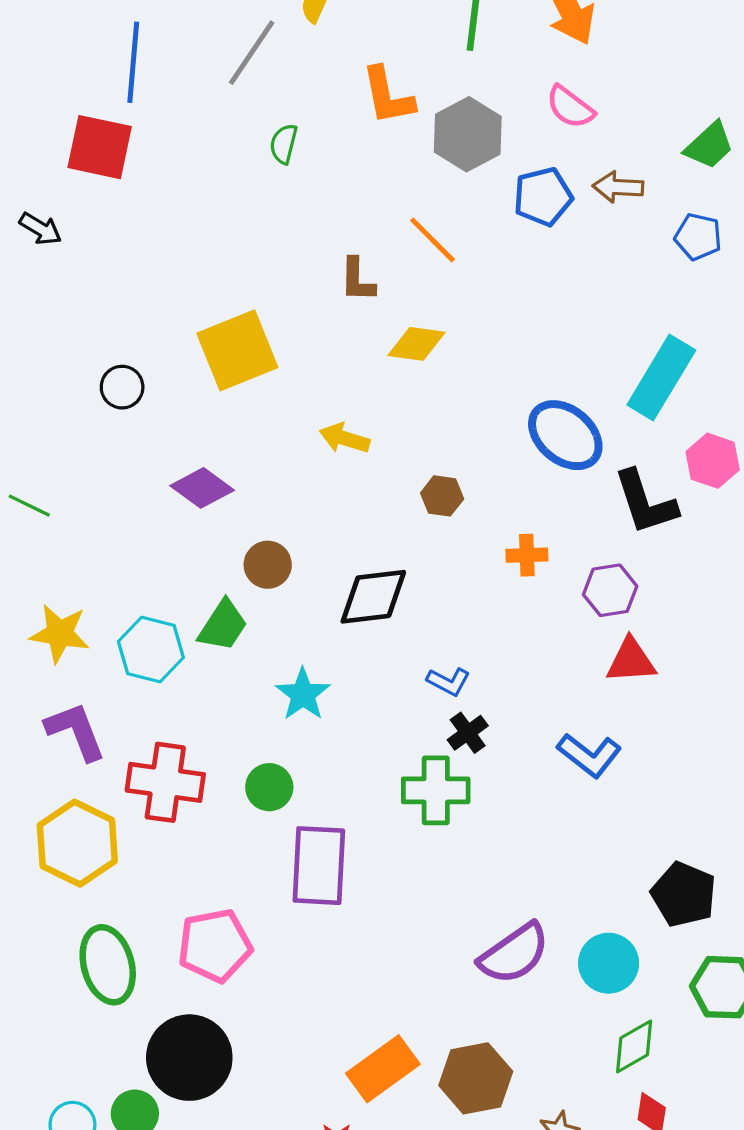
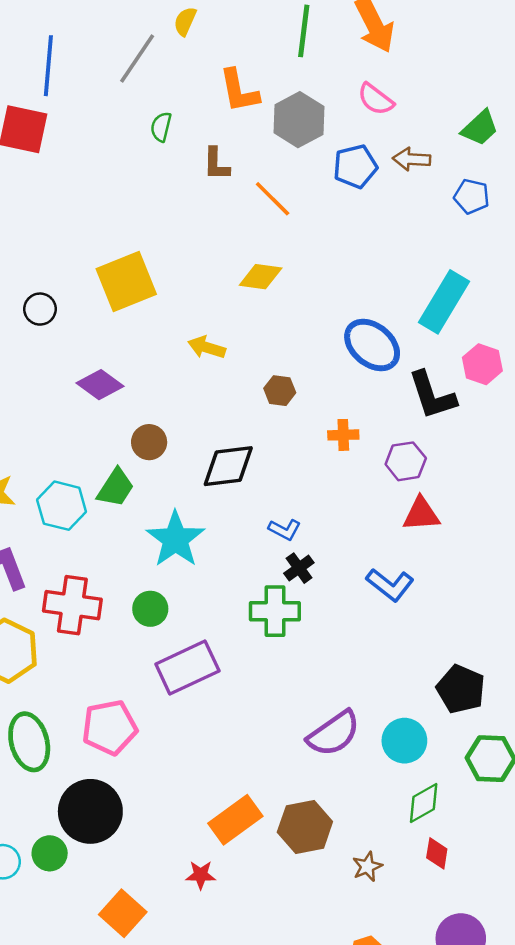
brown L-shape: (357, 280) -> (216, 164), moved
cyan star: (303, 694) -> (175, 539), size x1.4
purple rectangle: (319, 866) -> (187, 668), turned 62

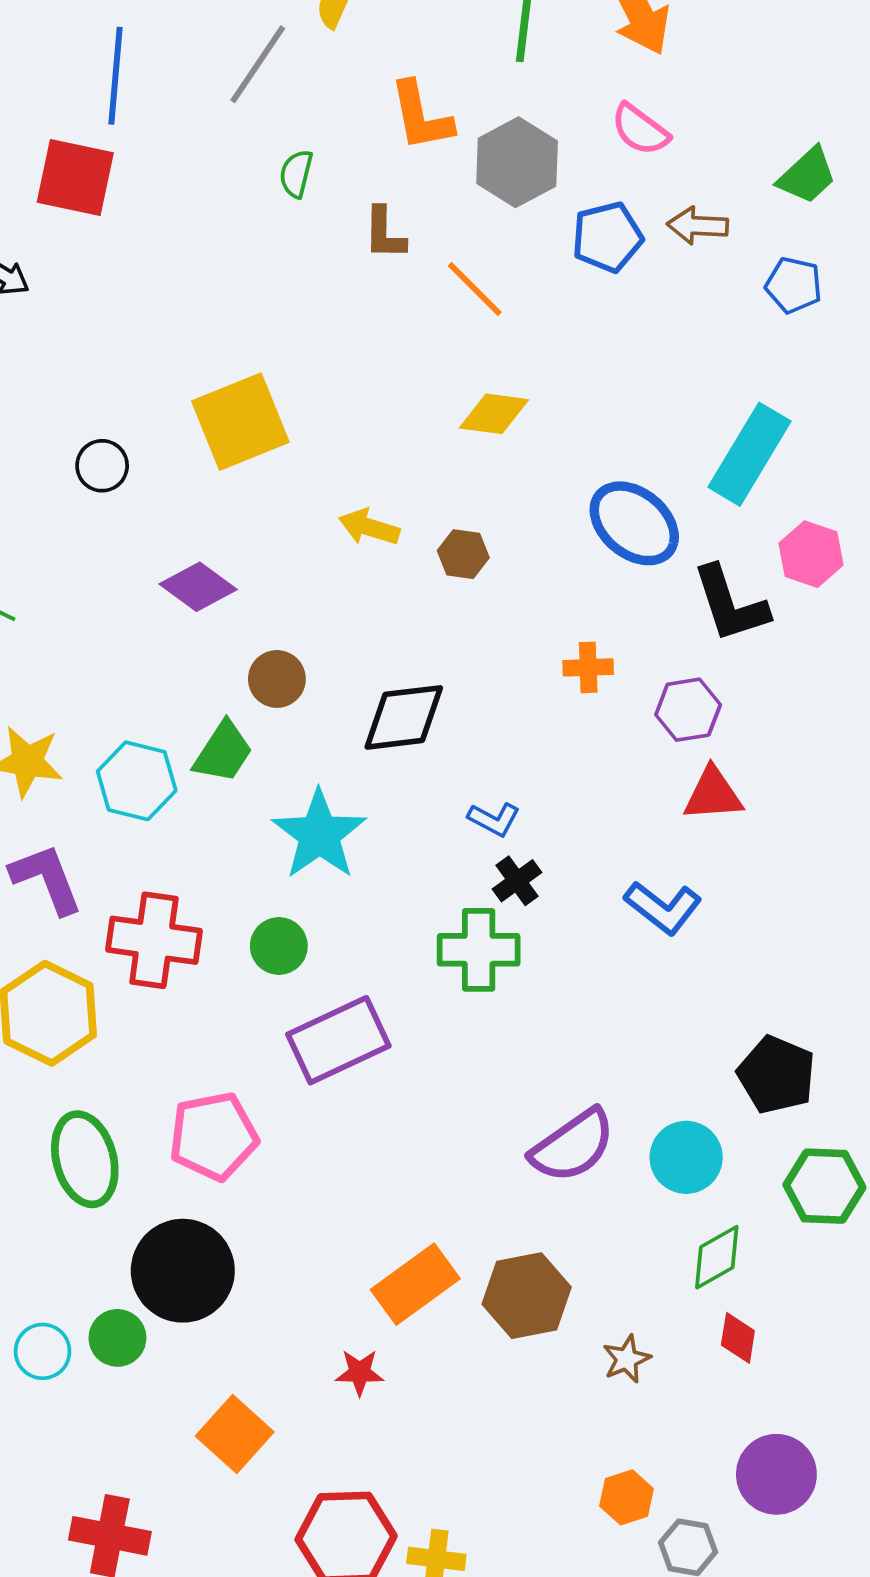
yellow diamond: (261, 277) -> (494, 414), moved
brown hexagon: (280, 391) -> (463, 554), moved

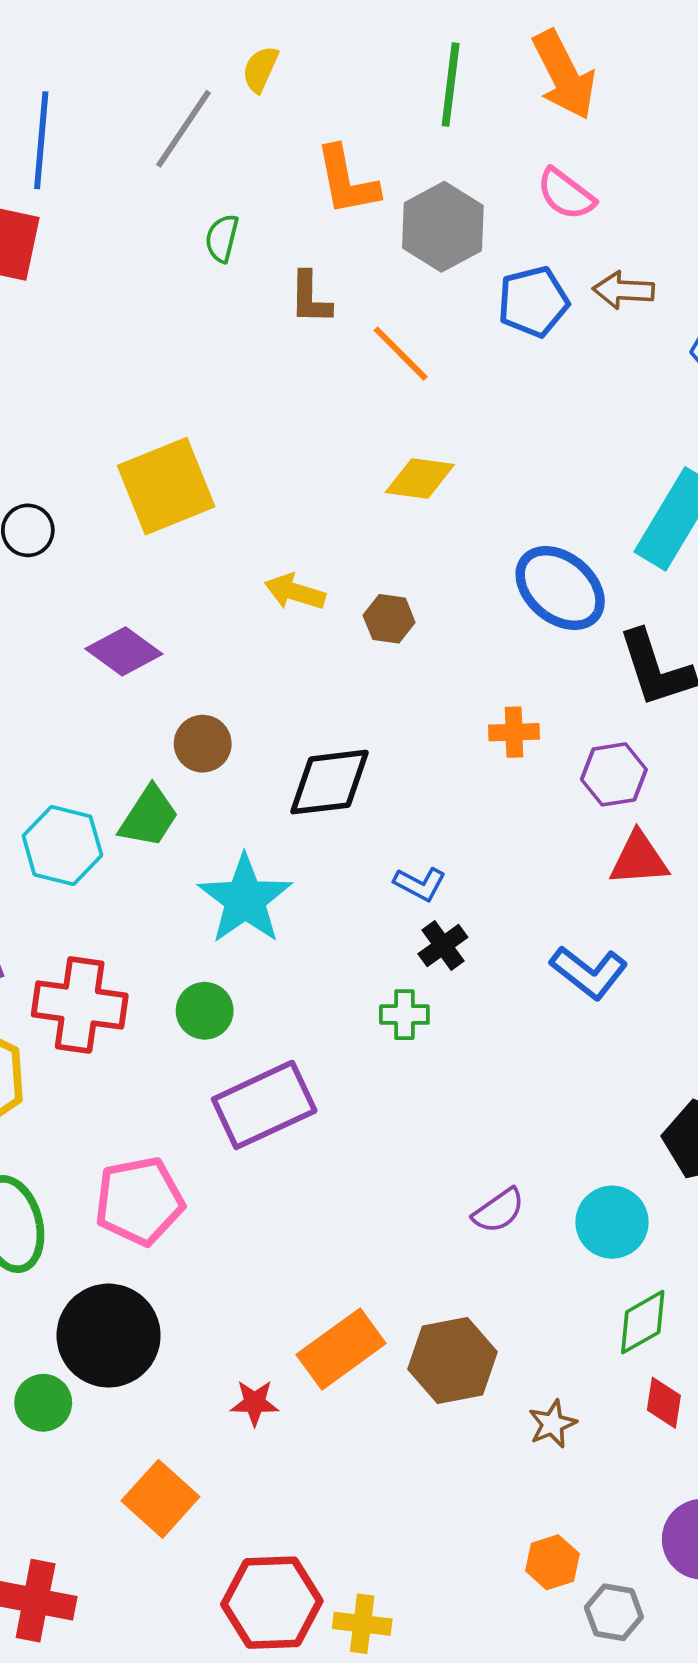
green cross: (479, 950) -> (404, 1015), size x0.6
purple semicircle: (573, 1146) -> (499, 1211), size x0.6
red star: (360, 1372) -> (255, 1403), moved

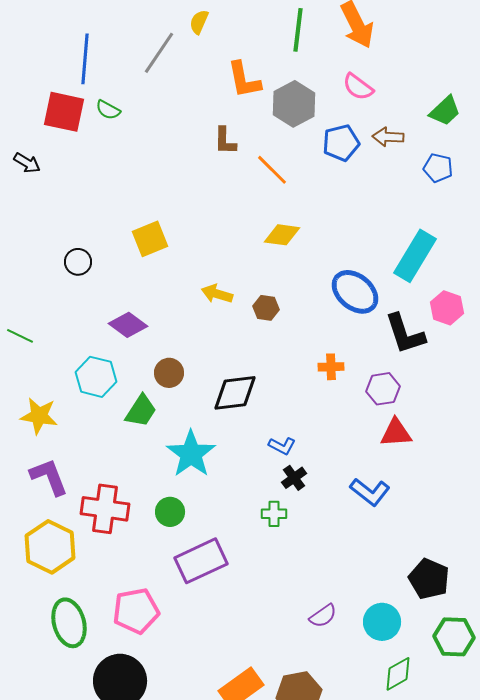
green semicircle: (222, 238) -> (108, 110), moved, turned -75
yellow square: (166, 486) -> (150, 239), size x0.7
cyan hexagon: (62, 846) -> (96, 377), moved

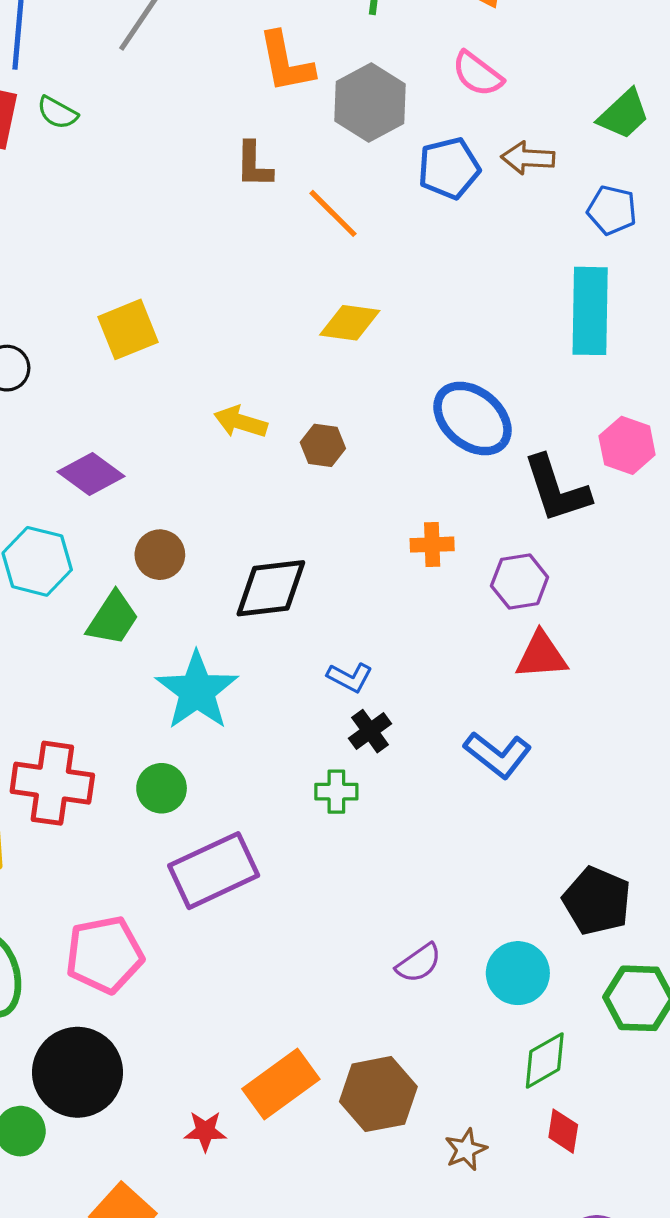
cyan rectangle: (415, 256) -> (590, 311), moved, turned -30

